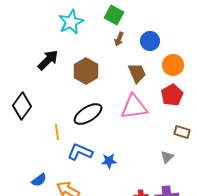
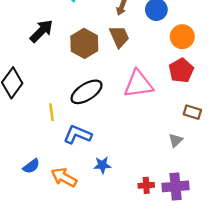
brown trapezoid: (137, 73) -> (119, 37), moved
blue star: (109, 161) -> (102, 165), moved

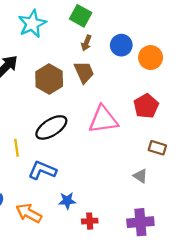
orange circle: (182, 37) -> (151, 58), moved
gray triangle: (176, 140) -> (140, 176), turned -42
red cross: (146, 185) -> (90, 221), moved

